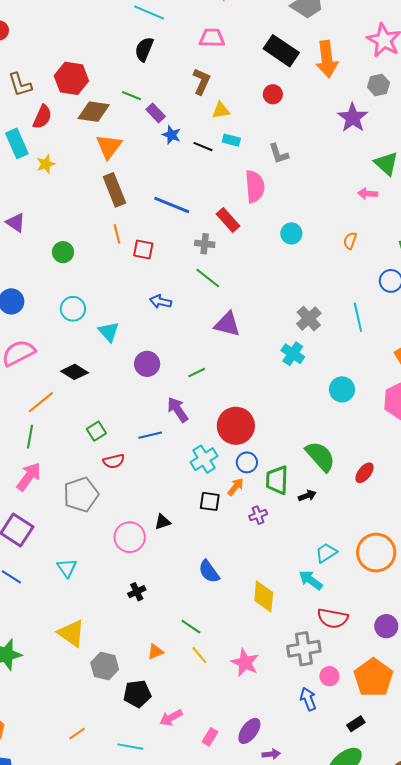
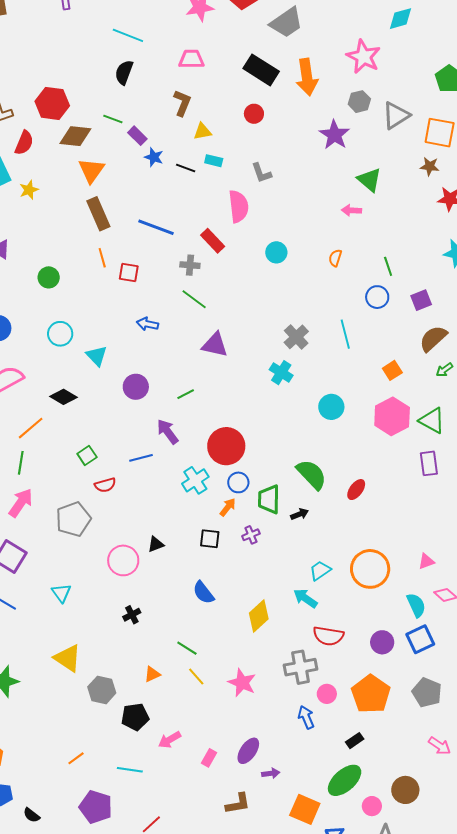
black square: (210, 501) -> (210, 539), moved
yellow diamond: (264, 597) -> (259, 616), turned 44

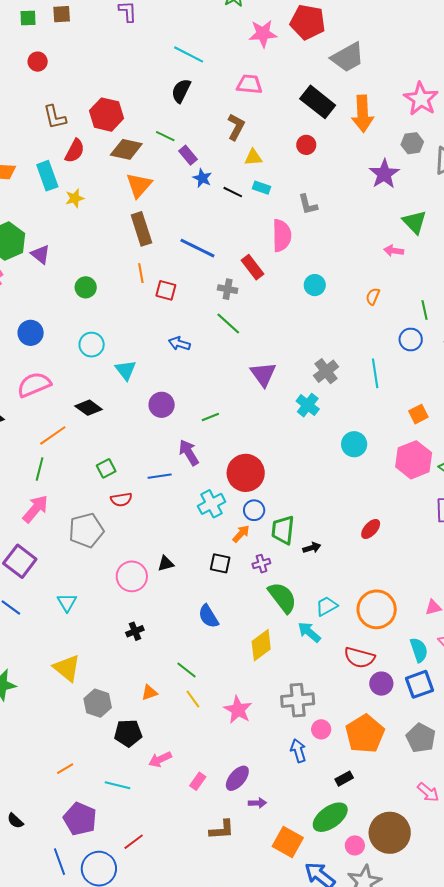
purple triangle: (215, 345) -> (263, 374), moved, turned 36
green semicircle: (312, 474) -> (282, 597), moved
red semicircle: (328, 636) -> (359, 658), moved
brown circle: (405, 790) -> (390, 833), size x1.5

